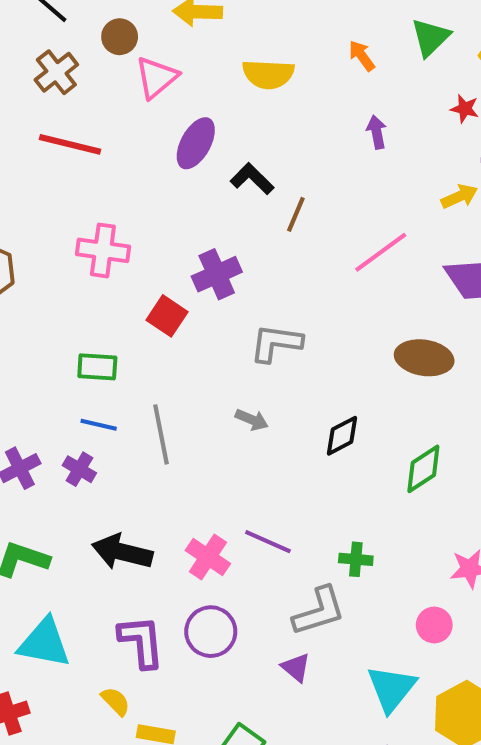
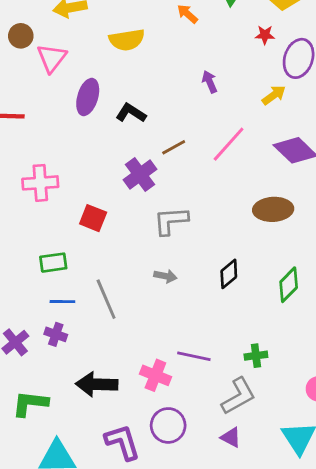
purple arrow: (377, 132) -> (210, 82), moved
brown line: (296, 214) -> (174, 147), moved, turned 50
purple cross: (217, 274) -> (140, 174), moved

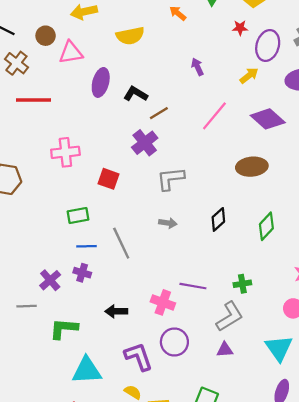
pink triangle: (52, 58) -> (71, 53), turned 45
brown line: (174, 147) -> (159, 113), moved
black arrow: (97, 384) -> (116, 311), size x0.7
purple triangle: (231, 437) -> (225, 350), turned -30

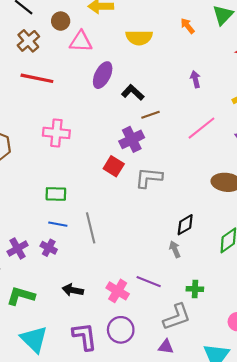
red square: (108, 179) -> (114, 166), moved
gray arrow: (168, 223) -> (175, 249), moved, turned -133
cyan triangle: (87, 370) -> (34, 339), turned 36

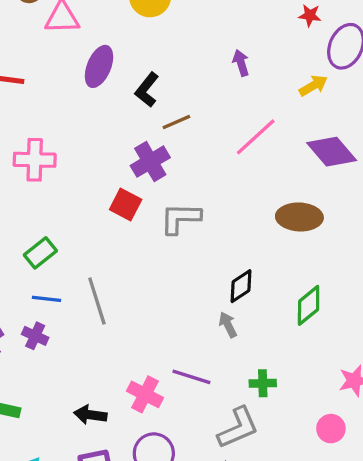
black L-shape: (133, 92) -> (147, 90), turned -90
green rectangle: (56, 194) -> (40, 253), turned -36
black arrow: (73, 290) -> (90, 415), moved

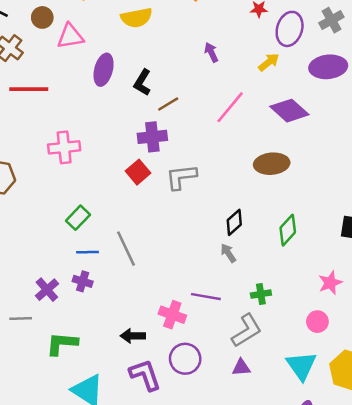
purple cross: (150, 162) -> (152, 137), turned 32
red square: (126, 204) -> (138, 172), turned 30

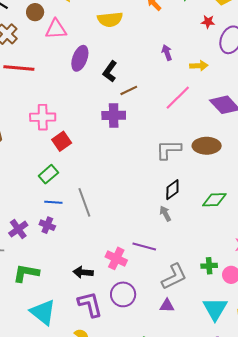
yellow arrow: (269, 62) -> (199, 66), moved, turned 30
red square: (138, 172) -> (62, 141), moved
gray L-shape: (181, 177) -> (169, 150), moved
green diamond: (288, 230) -> (214, 200), turned 40
green cross: (261, 294) -> (209, 266), moved

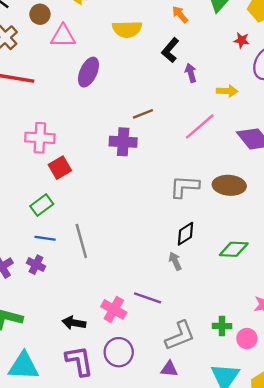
black L-shape: (110, 71) -> (170, 50), moved
cyan triangle: (43, 312) -> (23, 366), turned -40

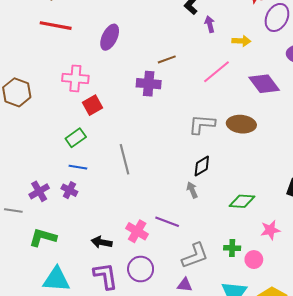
purple ellipse: (88, 72) -> (110, 37), moved
gray line: (81, 241) -> (124, 159), moved
green diamond: (234, 249) -> (242, 201), moved

